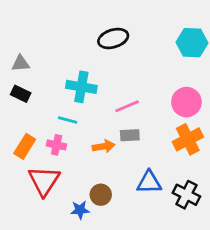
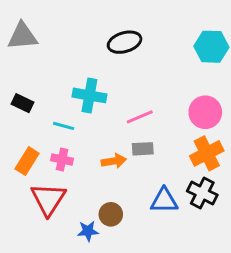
gray triangle: (21, 63) -> (22, 36), moved, size x1.5
cyan line: (68, 120) -> (64, 126), moved
black cross: (186, 195) -> (202, 193), moved

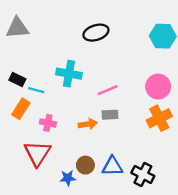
cyan line: (64, 126) -> (36, 90), moved
orange rectangle: (27, 161) -> (21, 109), moved
black cross: (202, 193) -> (143, 174), moved
blue triangle: (164, 201) -> (112, 166), moved

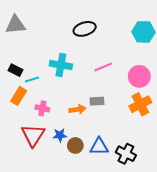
cyan line: (36, 90) -> (32, 79), turned -32
pink line: (108, 90) -> (103, 67), moved
blue star: (68, 178) -> (60, 135), moved

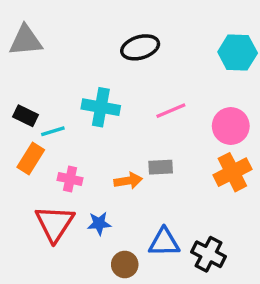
brown circle: (75, 145) -> (125, 264), moved

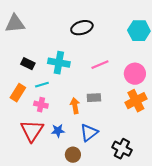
black rectangle: (26, 116) -> (28, 64), moved
cyan line: (53, 131) -> (42, 85), moved
orange arrow: (128, 181) -> (75, 106), turned -91
blue triangle: (164, 242) -> (89, 133), moved, turned -36

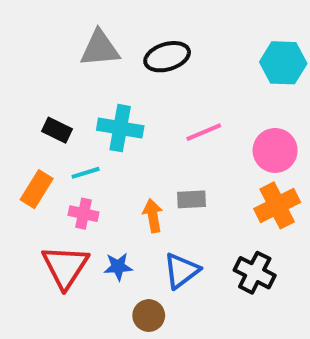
gray triangle: (15, 24) -> (100, 49), moved
black cross: (122, 149) -> (255, 273), moved

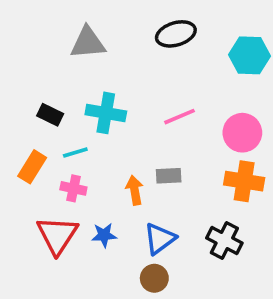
black ellipse: (167, 57) -> (176, 34), moved
orange cross: (277, 205) -> (244, 181), turned 36
brown circle: (149, 316) -> (154, 278), moved

